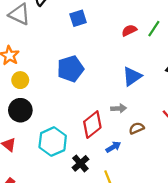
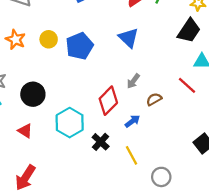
blue triangle: (132, 76) -> (129, 38), moved, turned -35
yellow circle: (20, 80) -> (49, 39), moved
gray arrow: (119, 108) -> (133, 81), turned 136

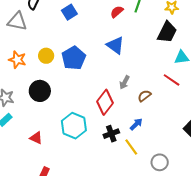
black circle: (33, 94) -> (40, 91), moved
blue arrow: (132, 121) -> (136, 124), moved
black cross: (101, 142) -> (111, 134), moved, turned 35

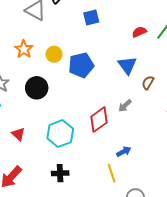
brown semicircle: (144, 96) -> (148, 83), moved, turned -40
black cross: (111, 134) -> (60, 173), moved

